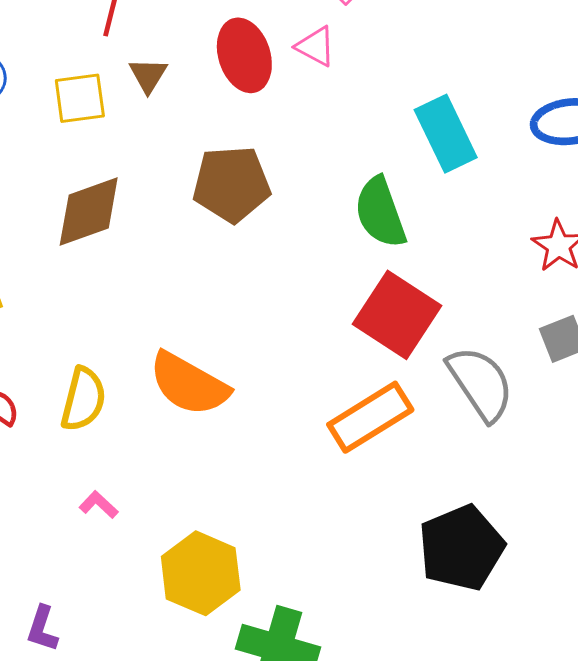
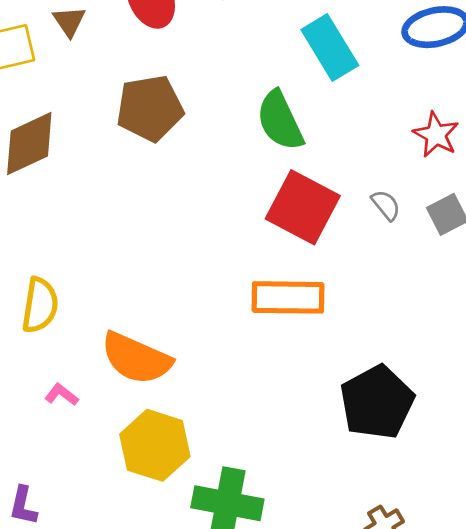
gray semicircle: (481, 383) -> (386, 205), moved, size x0.5
orange semicircle: (189, 384) -> (136, 358), moved
orange rectangle: (370, 417) -> (288, 297), turned 38

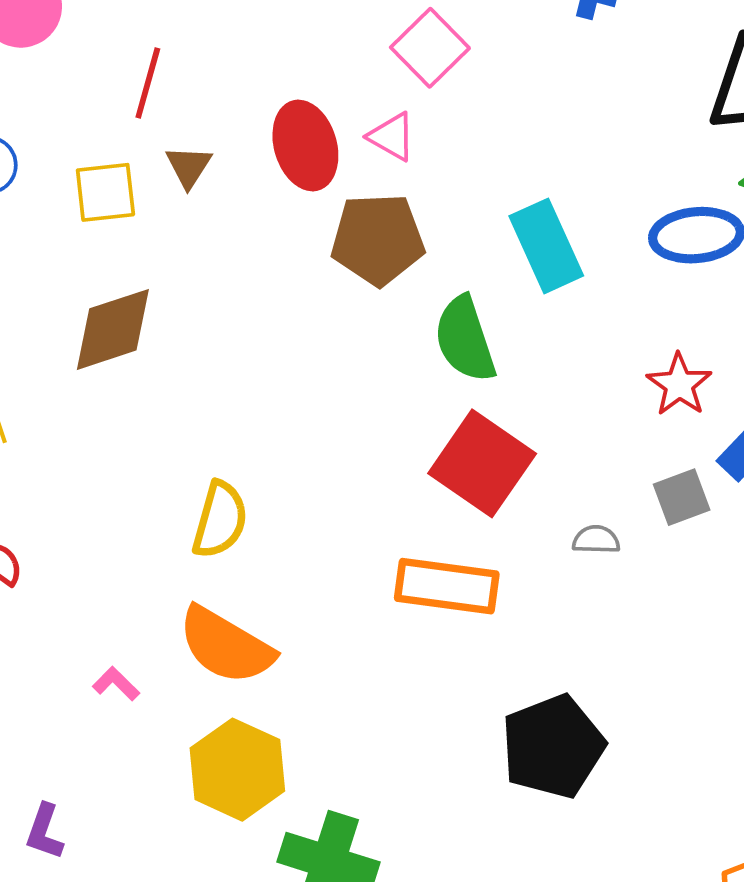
brown pentagon: (150, 108) -> (378, 239), moved
gray semicircle: (386, 205) -> (596, 540), moved, turned -56
yellow semicircle: (40, 305) -> (220, 520), moved

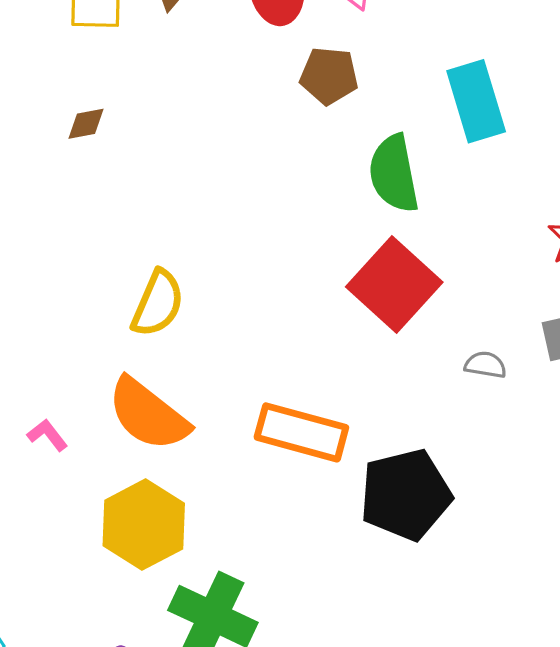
brown pentagon: (378, 239) -> (329, 76), size x0.7
brown diamond: (113, 329) -> (86, 124), size x0.5
orange rectangle: (447, 586) -> (301, 432), moved
black pentagon: (553, 747) -> (406, 495), moved

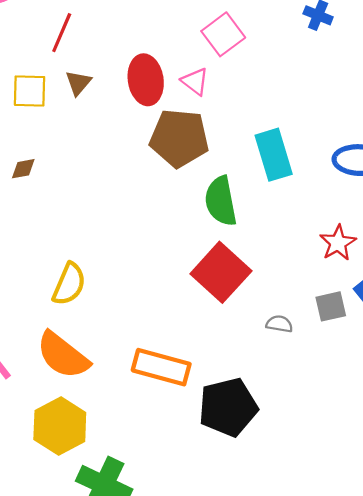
brown pentagon: (329, 76) -> (179, 138), size x1.6

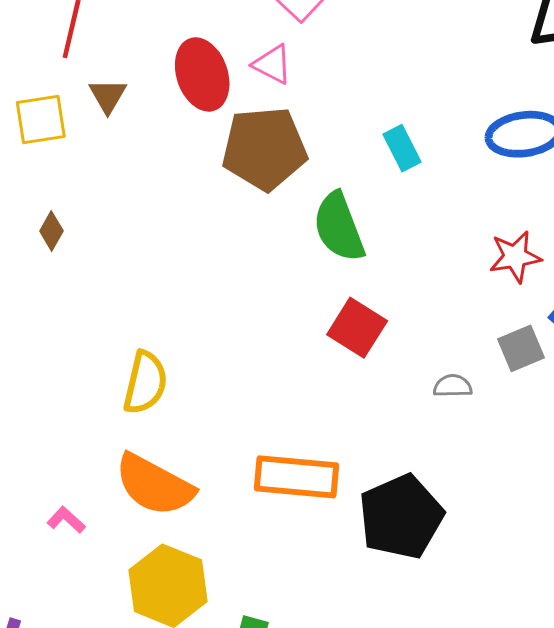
cyan rectangle: (274, 155) -> (402, 148), size x0.6
brown diamond: (23, 169) -> (51, 231), turned -40
red star: (338, 243) -> (515, 257), turned 30
red square: (221, 272) -> (357, 328), size x0.7

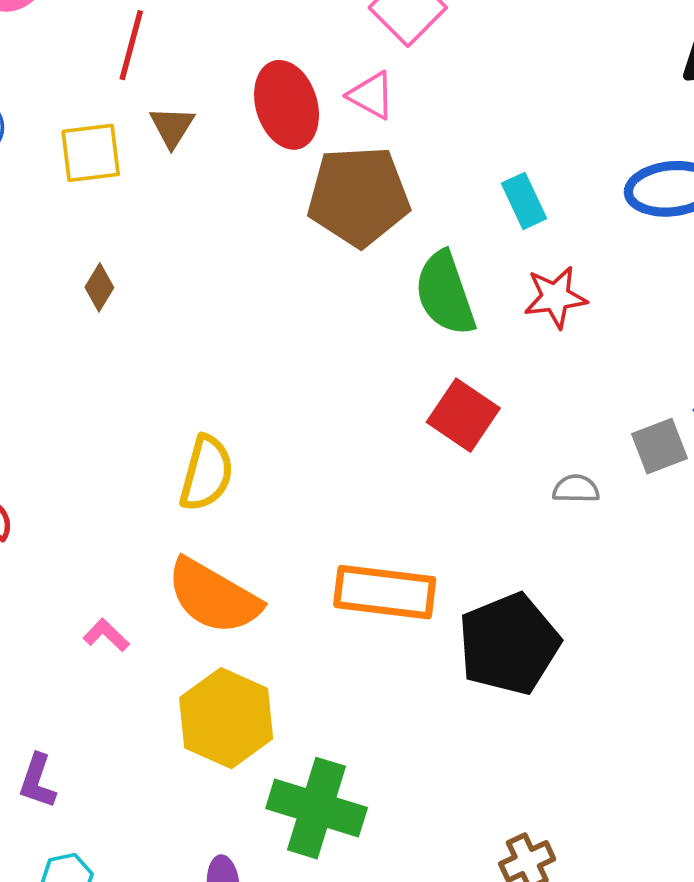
red star: (515, 257) -> (555, 297), moved

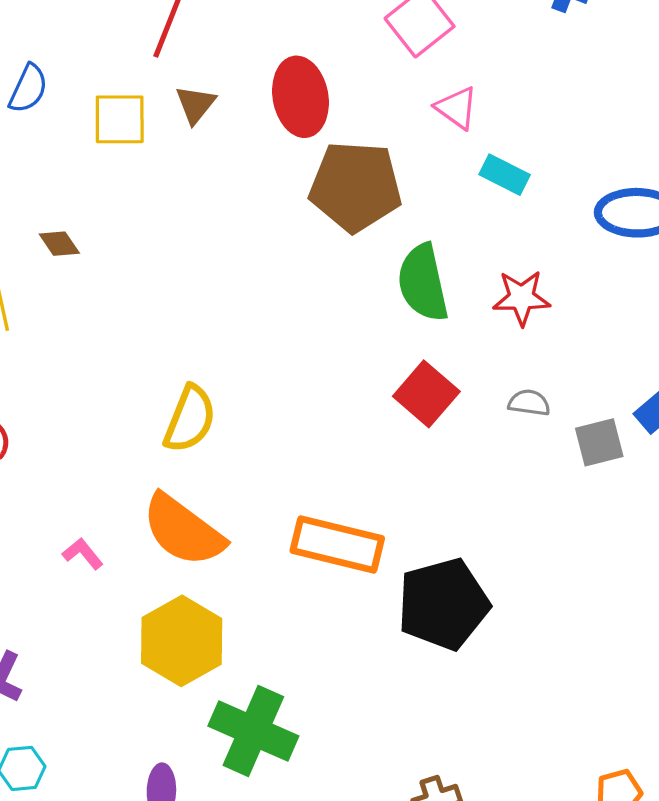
pink triangle: (371, 95) -> (457, 108), moved
cyan rectangle: (524, 201) -> (505, 175), moved, turned -45
brown diamond: (99, 287) -> (59, 244), moved, turned -72
gray semicircle: (576, 489) -> (529, 403), moved

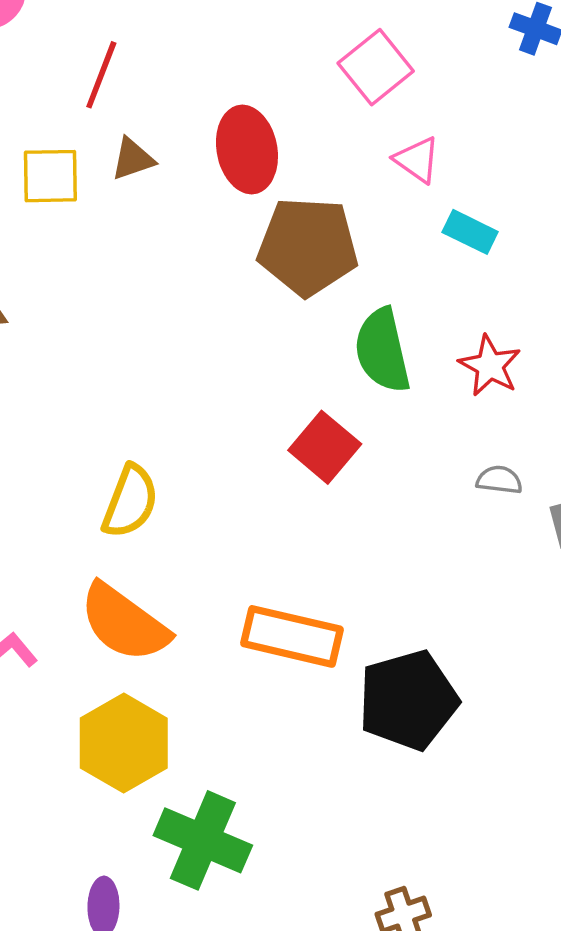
brown triangle: (196, 104) -> (133, 159), turned 33
red star: (522, 298) -> (490, 366), turned 30
red square: (426, 394) -> (325, 447), moved

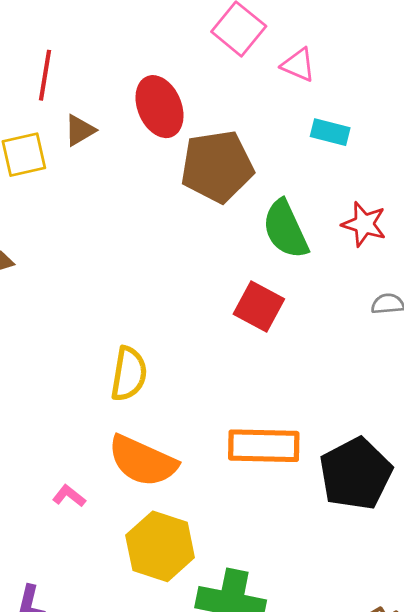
pink triangle: (417, 160) -> (298, 65), moved

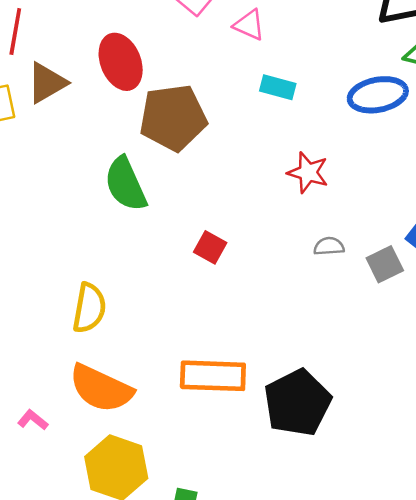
brown triangle: (80, 130) -> (47, 83), size x1.4
green semicircle: (285, 229) -> (126, 184), moved
red square: (259, 307) -> (210, 247), size x0.7

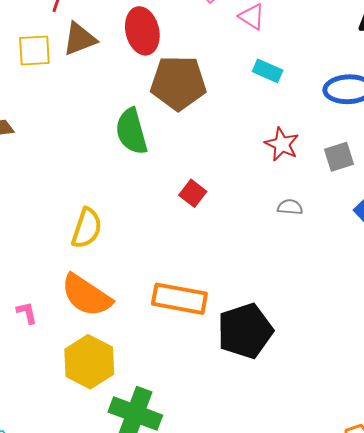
gray square: (385, 264) -> (339, 157), moved
pink L-shape: (33, 420) -> (27, 313), turned 30

